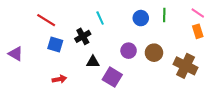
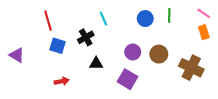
red line: (46, 20) -> (48, 21), turned 42
purple square: (112, 77) -> (127, 79), moved

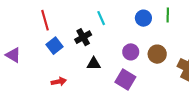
blue square: (57, 46) -> (55, 46), turned 35

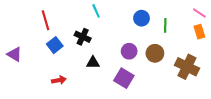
green line: (168, 15) -> (165, 25), moved
cyan line: (101, 18) -> (96, 11), moved
black cross: (83, 37) -> (83, 37), turned -35

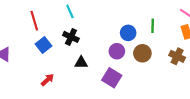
cyan line: (96, 11) -> (70, 11), moved
blue circle: (142, 18) -> (128, 33), moved
brown cross: (187, 67) -> (177, 56), moved, size x0.7
red arrow: (59, 80) -> (47, 80), turned -32

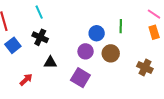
brown cross: (177, 56) -> (145, 68), moved
red arrow: (47, 80) -> (26, 80), moved

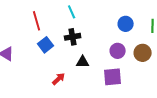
blue circle: (97, 33) -> (126, 24), moved
black cross: (40, 37) -> (73, 37), turned -35
purple square: (80, 78) -> (113, 77), turned -36

